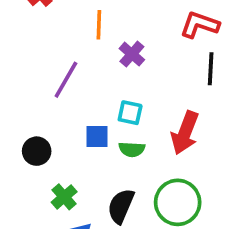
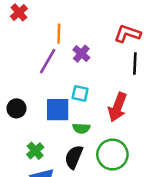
purple line: (66, 80) -> (48, 61), moved
blue square: (97, 136) -> (58, 110), size x1.5
green semicircle: (132, 149) -> (81, 128), moved
black circle: (37, 151) -> (16, 108), moved

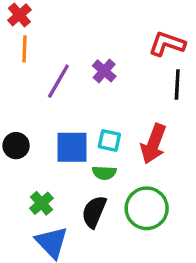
orange line: (59, 34) -> (25, 49), moved
cyan square: (80, 93) -> (109, 140), moved

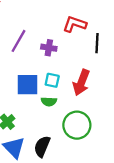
red L-shape: (167, 44) -> (75, 24), moved
purple cross: (104, 71) -> (49, 48), moved, turned -32
black semicircle: (94, 212) -> (42, 146), moved

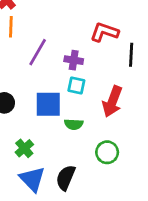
cyan square: (52, 80) -> (76, 86), moved
green circle: (77, 125) -> (107, 152), size x0.7

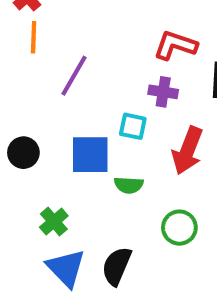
purple cross: (74, 60) -> (163, 92), moved

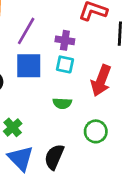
purple cross: (163, 92) -> (65, 40), moved
blue square: (90, 155) -> (29, 66), moved

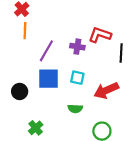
purple cross: (65, 40) -> (77, 47), moved
red arrow: (101, 81) -> (106, 90), turned 45

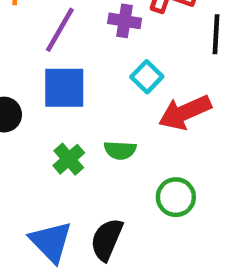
cyan square: (77, 78) -> (147, 77), moved, turned 32
green cross: (36, 128) -> (69, 159), moved

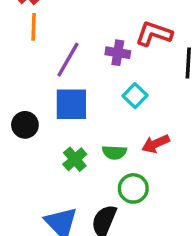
red arrow: (185, 112) -> (156, 144), moved, size x0.7
green circle: (176, 197) -> (133, 188), moved

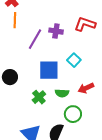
purple cross: (118, 53) -> (56, 31), moved
blue square: (71, 104) -> (49, 70), moved

